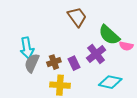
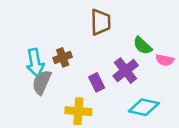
brown trapezoid: (77, 17) -> (101, 22), turned 35
green semicircle: (109, 35) -> (143, 46), size x0.7
brown cross: (54, 62) -> (63, 57), moved

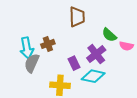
cyan diamond: (144, 107) -> (93, 76), moved

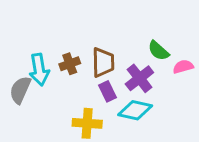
brown trapezoid: (77, 17) -> (103, 62), moved
pink semicircle: (126, 46) -> (183, 67), turned 152
gray semicircle: (32, 63) -> (20, 90), moved

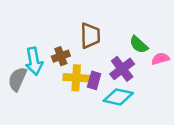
brown trapezoid: (103, 62) -> (90, 36), moved
purple rectangle: (107, 91) -> (94, 80), turned 42
yellow cross: (87, 123) -> (76, 78), moved

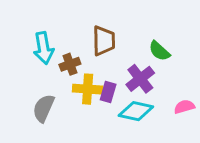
pink semicircle: (160, 59) -> (184, 107), moved
cyan arrow: (34, 61) -> (44, 48), moved
gray semicircle: (17, 79) -> (44, 108), moved

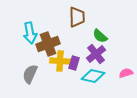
brown trapezoid: (104, 41) -> (77, 17), moved
green semicircle: (159, 51) -> (100, 36), moved
brown cross: (70, 64) -> (48, 44), size x1.6

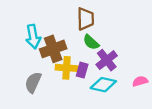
green semicircle: (100, 36) -> (91, 42), moved

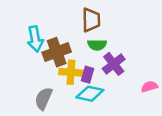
green semicircle: (91, 42) -> (97, 45), turned -42
gray semicircle: (33, 82) -> (44, 98), moved
cyan diamond: (103, 85) -> (90, 94), moved

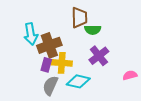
green semicircle: (97, 45) -> (93, 30), moved
purple rectangle: (88, 75) -> (46, 65), moved
gray semicircle: (44, 98) -> (50, 86), moved

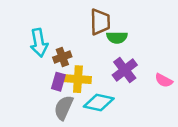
brown cross: (49, 45) -> (62, 57), size x0.6
pink semicircle: (130, 75) -> (164, 80), moved, turned -136

